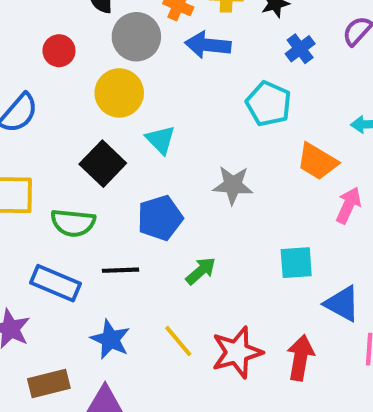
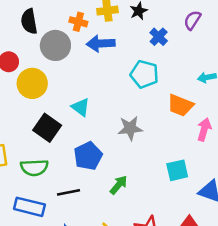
yellow circle: (119, 93) -> (32, 83), moved

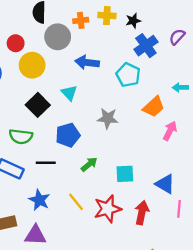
orange cross: (78, 22) -> (81, 20), turned -32
blue cross: (159, 37) -> (146, 46), size x1.5
blue arrow: (101, 44) -> (87, 62), moved
orange trapezoid: (180, 105) -> (154, 107), turned -75
cyan square: (177, 170) -> (125, 174), moved

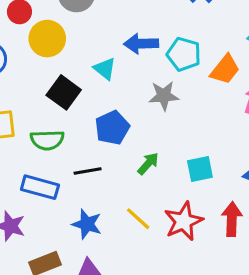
blue arrow: (87, 62) -> (141, 44), moved
cyan pentagon: (128, 75) -> (184, 54), moved

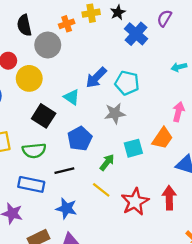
blue arrow: (141, 44) -> (96, 77), turned -40
orange trapezoid: (225, 70) -> (162, 138), moved
cyan square: (200, 169) -> (133, 148), moved
yellow line: (138, 219) -> (101, 190), moved

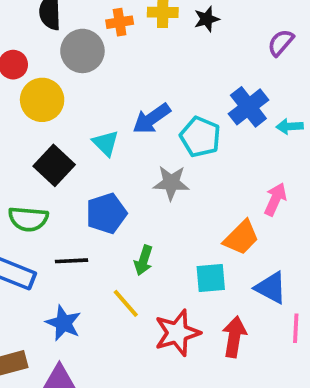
blue cross: (136, 34) -> (248, 107), moved
cyan square: (133, 148) -> (211, 278), moved
green arrow: (107, 162) -> (144, 260), turned 150

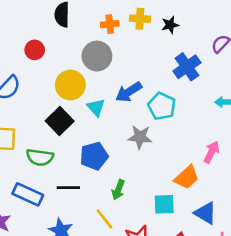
gray circle: (82, 51) -> (97, 56), moved
yellow circle: (42, 100) -> (70, 85), moved
blue cross: (248, 107) -> (187, 67), moved

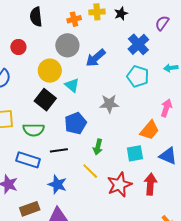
blue arrow: (129, 92) -> (96, 58), moved
cyan pentagon: (162, 106) -> (138, 76), moved

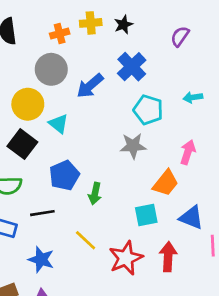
blue cross: (138, 44) -> (132, 67), moved
gray star: (109, 104) -> (133, 146), moved
green arrow: (98, 147) -> (95, 194), moved

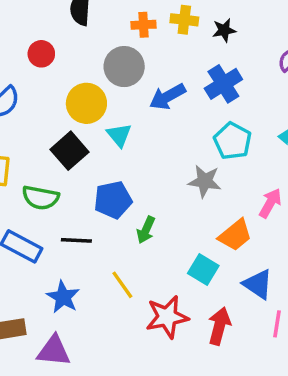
cyan square: (146, 215) -> (203, 269), turned 30

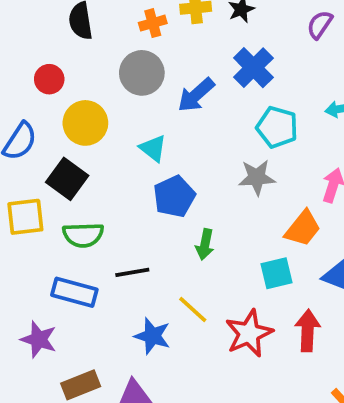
yellow circle: (86, 103) -> (85, 123), moved
black square: (70, 151) -> (67, 179), moved
blue pentagon: (113, 200) -> (174, 197), moved
cyan square: (203, 269) -> (276, 273), turned -32
blue star: (63, 297) -> (152, 336), moved

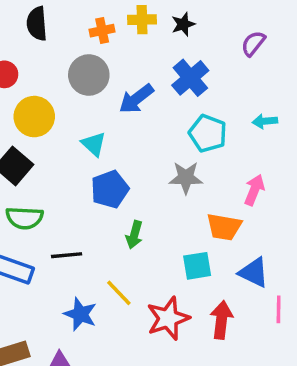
orange trapezoid: (303, 228) -> (224, 227), turned 57

